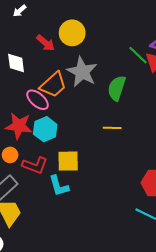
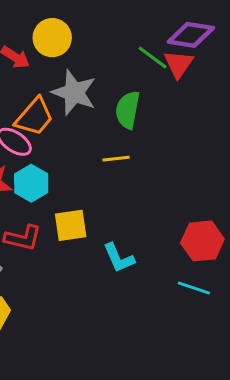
yellow line: (112, 128) -> (116, 159), moved
cyan L-shape: (59, 186) -> (119, 258), moved

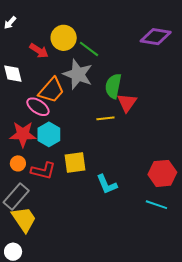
green line: (153, 58) -> (89, 49), moved
red triangle: (178, 64) -> (127, 103), moved

